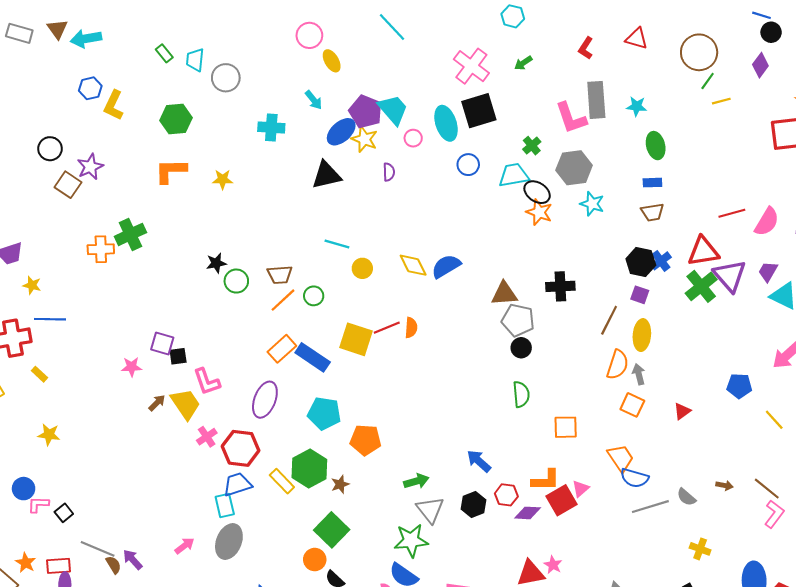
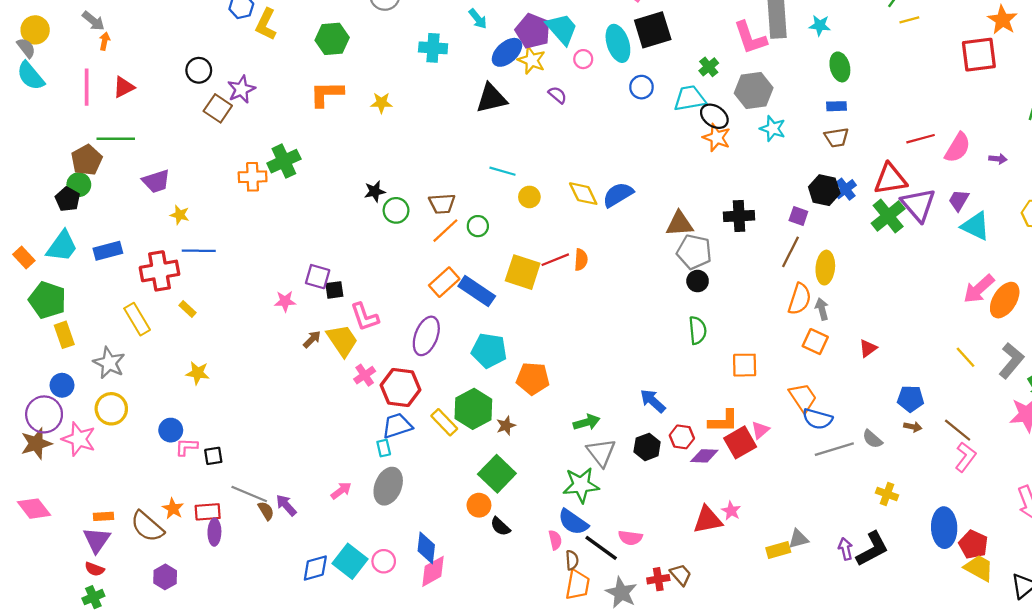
purple semicircle: (389, 172) -> (557, 95), turned -48
purple square: (640, 295) -> (798, 216), moved
blue pentagon: (739, 386) -> (911, 399), moved
cyan rectangle: (225, 506) -> (384, 448), size x0.7
black square: (64, 513) -> (213, 456), turned 30

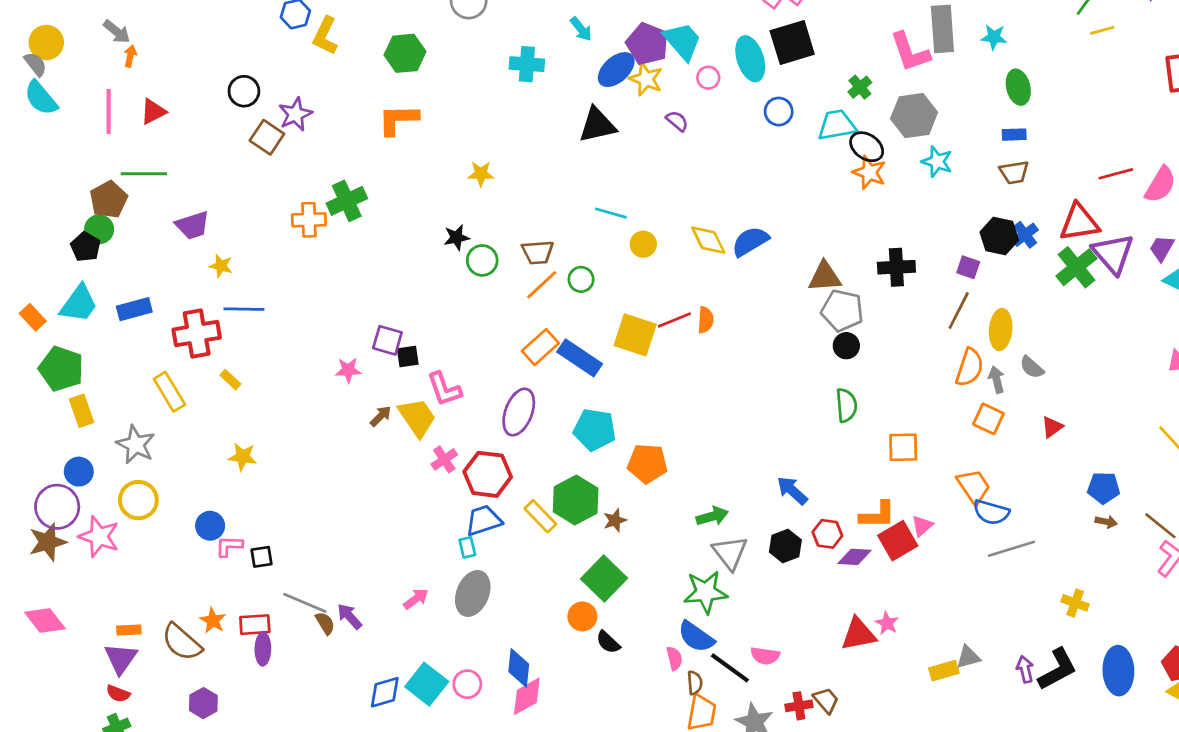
yellow star: (381, 103) -> (481, 174), moved
gray semicircle: (872, 439) -> (1032, 367), moved
blue ellipse: (944, 528) -> (1118, 671), moved

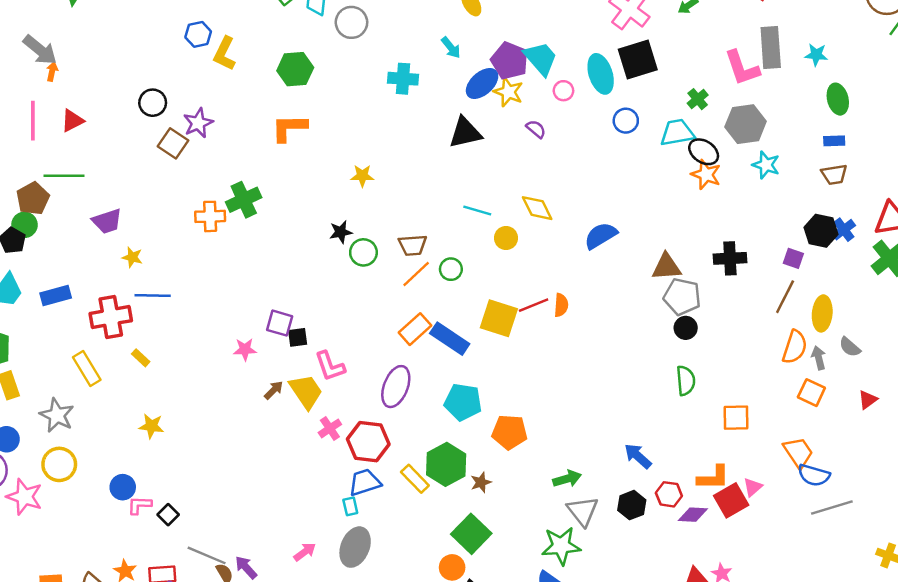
gray arrow: (117, 32) -> (40, 50), size x1.4
yellow diamond: (708, 240) -> (537, 208), moved
black square: (262, 557) -> (168, 515), turned -36

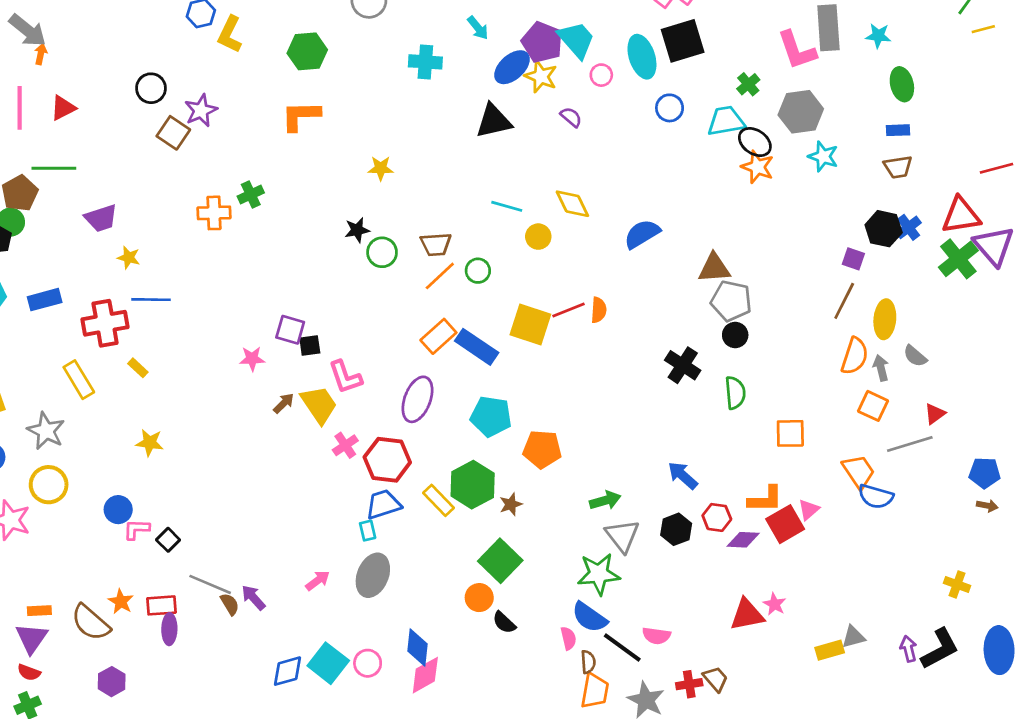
green cross: (244, 200) -> (251, 195), size x0.7
black cross: (730, 258) -> (683, 365), moved, turned 36
gray line: (832, 508) -> (910, 444), moved

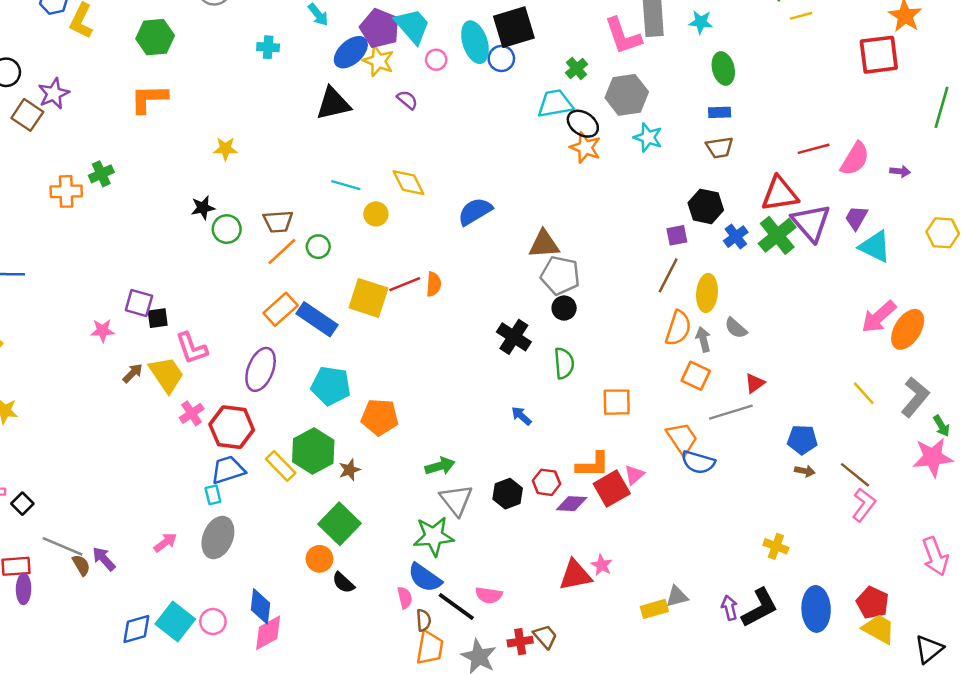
cyan cross: (425, 62) -> (268, 47), size x0.7
blue circle: (670, 108) -> (501, 58), moved
blue cross: (908, 227) -> (736, 237), moved
purple square: (853, 259) -> (677, 235), turned -30
blue arrow: (683, 475) -> (521, 416), moved, size x0.7

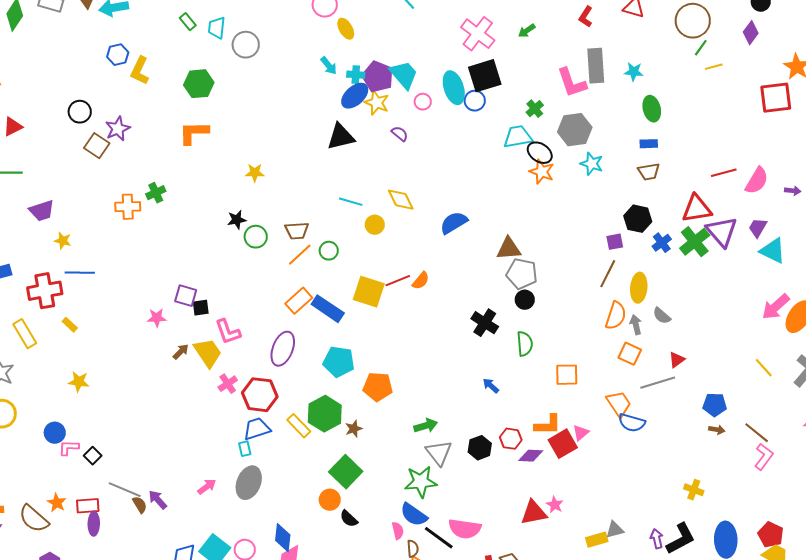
cyan cross: (268, 47) -> (356, 75), moved
orange semicircle: (434, 284) -> (421, 281), turned 36
pink semicircle: (489, 595) -> (465, 529), size x1.5

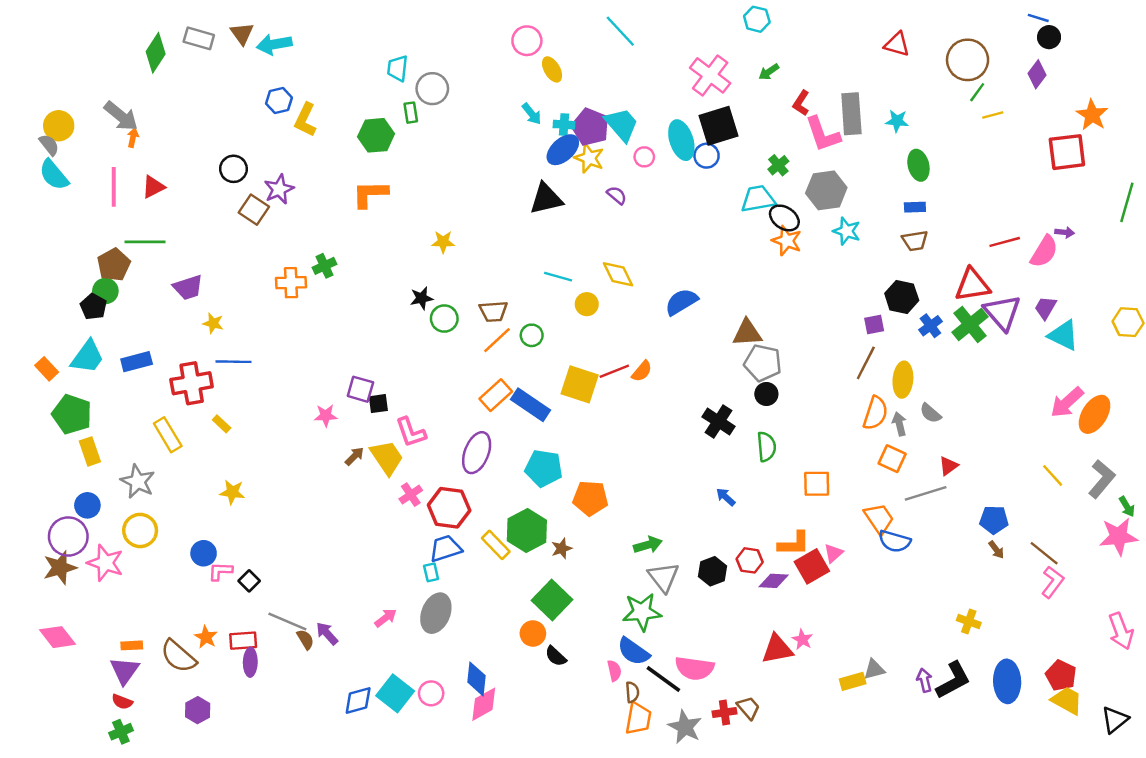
red L-shape: (586, 17) -> (801, 103), moved
green rectangle: (188, 22) -> (411, 113), moved, turned 30
purple arrow: (793, 191) -> (1065, 232), moved
brown arrow: (717, 430) -> (996, 550), turned 42

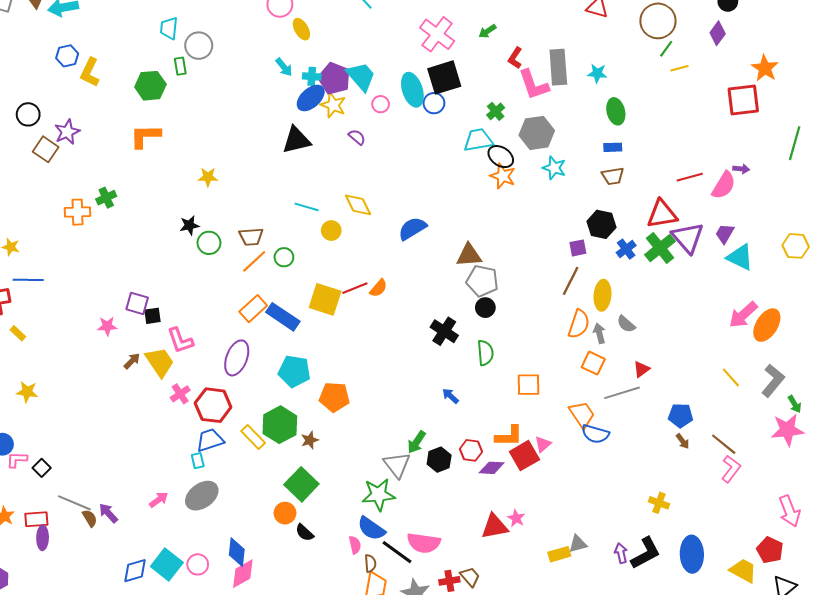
green arrow: (648, 545) -> (417, 442), moved, turned 140
gray ellipse: (436, 613) -> (202, 496), turned 32
red pentagon: (1061, 675) -> (770, 550), moved

